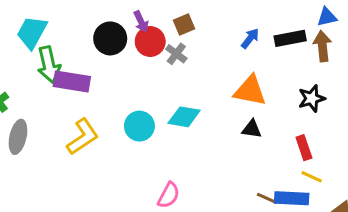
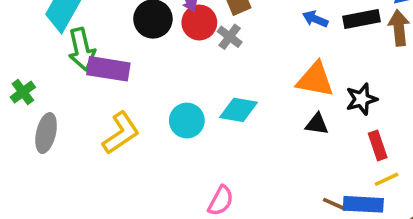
blue arrow: (250, 38) -> (315, 19), turned -105
black star: (312, 98) -> (362, 99), moved
yellow line: (312, 177) -> (386, 179), turned -50

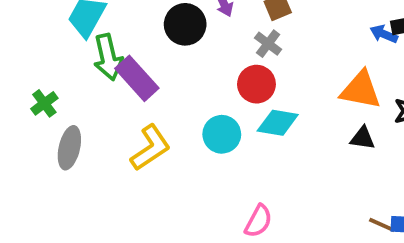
blue arrow: (315, 19) -> (384, 34), moved
red circle: (199, 23) -> (256, 84), moved
purple rectangle: (108, 69) -> (137, 78), turned 39

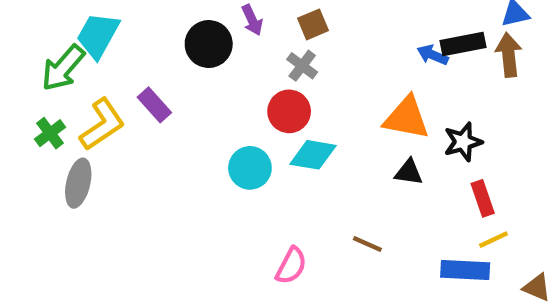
green arrow: (108, 57) -> (63, 68), moved, turned 54
purple rectangle: (137, 78) -> (154, 105), size x0.7
yellow L-shape: (150, 148) -> (102, 124), moved
brown line: (382, 225) -> (367, 244), moved

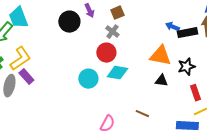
cyan trapezoid: (98, 35) -> (18, 18), turned -50
black rectangle: (463, 44) -> (187, 33), moved
purple rectangle: (154, 105) -> (26, 77), moved

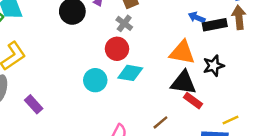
purple rectangle: (26, 77) -> (34, 104), moved
black triangle: (161, 81) -> (183, 83), size x1.6
red rectangle: (195, 93) -> (193, 101), moved, turned -35
brown line: (142, 114) -> (160, 122), turned -64

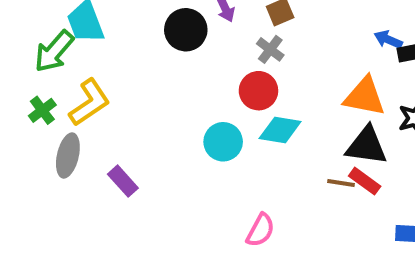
red rectangle: (193, 101) -> (365, 181), moved
brown line: (160, 122) -> (341, 183), moved, turned 49

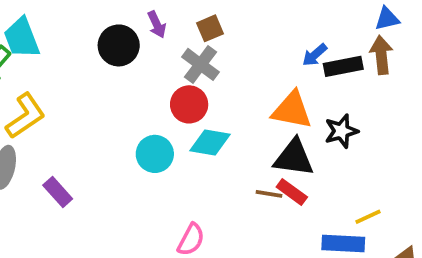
blue arrow: (388, 40) -> (315, 55), turned -64
gray cross: (270, 49) -> (200, 64), size x1.4

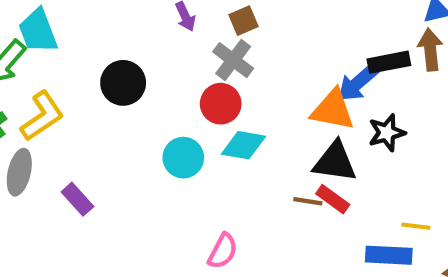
black circle: (119, 45) -> (123, 83), moved
blue arrow: (315, 55) -> (358, 83), moved, size x1.5
yellow line: (368, 217) -> (416, 226), turned 32

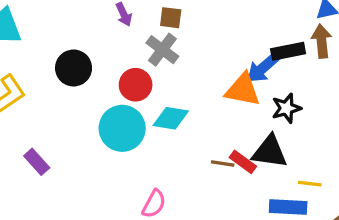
brown square: (243, 21) -> (171, 18), turned 30
red circle: (221, 104) -> (136, 85), moved
cyan circle: (183, 158) -> (122, 128), size x1.4
black triangle: (335, 162) -> (270, 152), moved

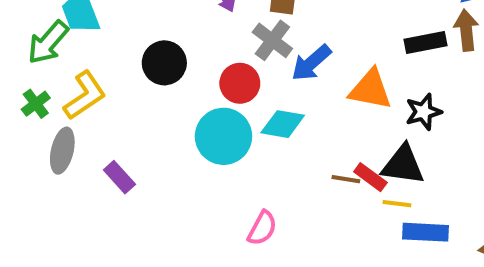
blue arrow: (263, 68) -> (311, 63), moved
yellow line: (310, 184) -> (397, 204), moved

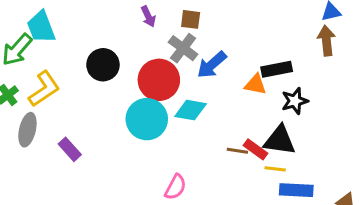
black rectangle: (425, 42) -> (277, 69), moved
red circle: (240, 83) -> (159, 80), size x1.4
orange triangle: (370, 89) -> (255, 84), size x0.7

